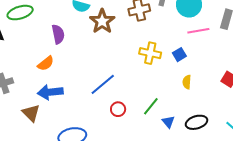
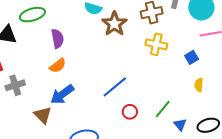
purple semicircle: (58, 34) -> (57, 39), moved
yellow cross: (150, 53) -> (156, 44), moved
blue arrow: (50, 92) -> (62, 94), turned -30

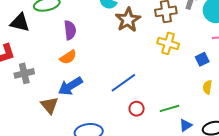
green line: (163, 109) -> (170, 108), turned 30
blue triangle: (180, 125) -> (186, 125), turned 32

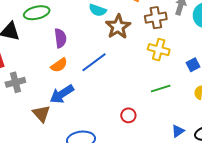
blue line: (123, 83) -> (94, 62), moved
green line: (170, 108) -> (161, 89), moved

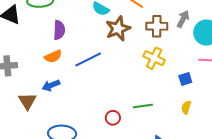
green line: (161, 89) -> (143, 106), moved
blue arrow: (62, 94) -> (51, 85), size x0.7

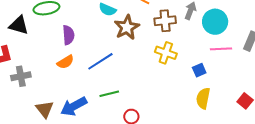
blue arrow: (51, 85) -> (74, 106), moved, size x1.5
green line: (143, 106) -> (109, 94), moved
yellow semicircle: (186, 107) -> (203, 98), size x1.5

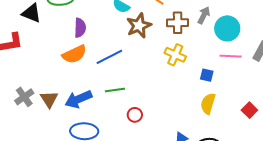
orange semicircle: (65, 62) -> (74, 54), size x1.4
blue square: (199, 70) -> (207, 75), turned 32
gray cross: (21, 76) -> (24, 97), moved, turned -30

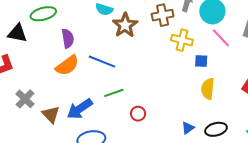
yellow cross: (175, 55) -> (182, 40), moved
pink line: (231, 56) -> (221, 38), turned 55
blue line: (109, 57) -> (102, 62), turned 60
gray cross: (24, 97) -> (25, 99), moved

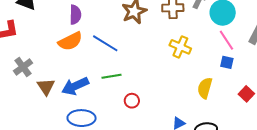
yellow cross: (182, 40) -> (180, 47), moved
blue square: (201, 61) -> (227, 62), moved

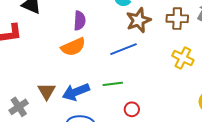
blue line: (105, 43) -> (124, 49), moved, turned -56
gray cross: (23, 67) -> (19, 107), moved

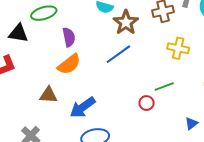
green line: (113, 84) -> (164, 87), moved
brown triangle: (47, 91) -> (49, 95), moved, turned -42
red circle: (132, 109) -> (147, 103), moved

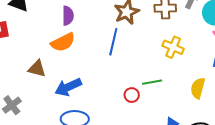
blue line: (118, 54) -> (113, 42), turned -52

